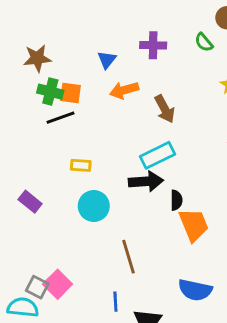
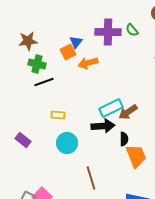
green semicircle: (204, 42) -> (132, 30), moved
purple cross: (153, 45) -> (108, 32), size x1.4
orange square: (71, 93) -> (68, 52), moved, turned -35
brown arrow: (165, 109) -> (128, 112), moved, turned 84

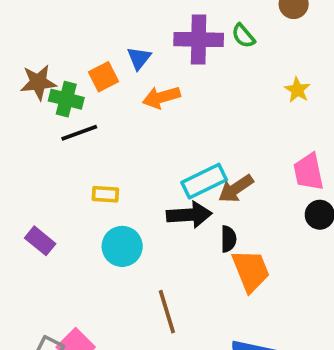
brown star: (28, 41) -> (38, 82), moved
orange square: (68, 52) -> (104, 77), moved

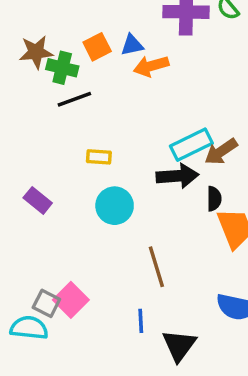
blue triangle: (139, 58) -> (132, 45), moved, turned 40

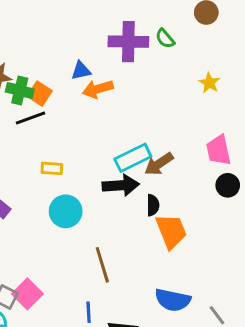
orange square: (97, 47) -> (40, 94), moved, turned -30

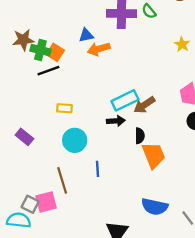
black arrow: (121, 185) -> (116, 121), size x0.7
brown line: (102, 265) -> (62, 180), moved
pink square: (27, 294) -> (46, 202), turned 30
blue line: (89, 312) -> (98, 169), moved

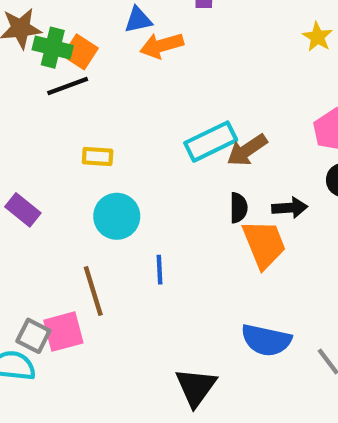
black arrow: (116, 121) -> (290, 208), moved

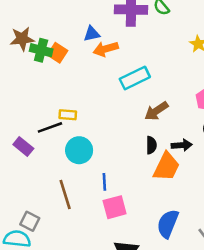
black line: (68, 86) -> (50, 127), moved
cyan rectangle: (211, 142) -> (135, 78), moved
orange trapezoid: (264, 244) -> (166, 167), turned 48
pink square: (63, 332) -> (115, 207), moved
blue semicircle: (266, 340) -> (168, 224), turned 100

